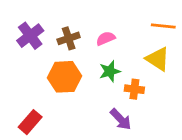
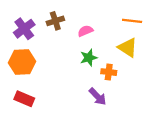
brown cross: (69, 38) -> (55, 21), moved
orange hexagon: (64, 77) -> (22, 62), moved
red rectangle: (30, 122) -> (24, 99), turned 72

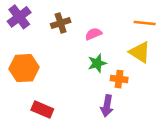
purple cross: (24, 29) -> (19, 17), moved
purple arrow: (98, 97) -> (107, 106), turned 54
red rectangle: (24, 99) -> (42, 109), moved

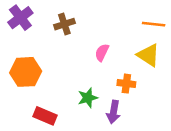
pink semicircle: (93, 34) -> (102, 53), moved, turned -42
green star: (97, 63) -> (88, 98), moved

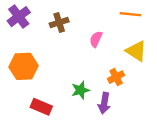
orange line: (154, 24) -> (130, 14), moved
pink semicircle: (102, 53) -> (96, 39), moved
orange cross: (126, 84) -> (116, 77), turned -35

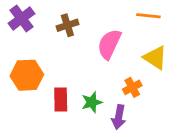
pink semicircle: (96, 39) -> (109, 44), size x1.6
red rectangle: (41, 107) -> (61, 100), moved, turned 66

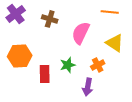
brown cross: (67, 25) -> (50, 19), turned 35
green star: (92, 102) -> (68, 65), moved

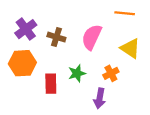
purple cross: (16, 14) -> (26, 29), moved
brown cross: (50, 19) -> (56, 37), moved

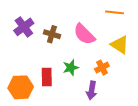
pink semicircle: (92, 37) -> (84, 34), turned -70
orange hexagon: (22, 63) -> (21, 87), moved

